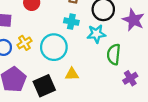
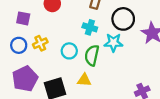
cyan circle: (54, 47) -> (69, 51), size x0.6
green semicircle: (114, 54) -> (92, 55), moved

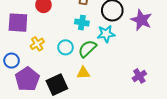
purple square: (23, 18) -> (18, 23), size x1.5
blue circle: (19, 45) -> (12, 61), moved
green semicircle: (92, 55) -> (87, 49), turned 42

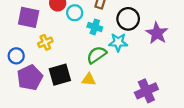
cyan circle: (66, 47) -> (75, 13), moved
purple cross: (139, 76) -> (146, 91), size x1.5
black square: (57, 85) -> (60, 75), moved

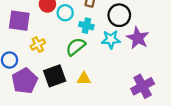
purple star: (157, 33) -> (138, 38), moved
green semicircle: (97, 55) -> (76, 47), moved

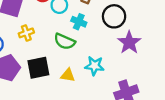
cyan star: (111, 39) -> (94, 66), moved
green semicircle: (76, 47) -> (65, 41), turned -126

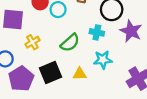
cyan cross: (79, 22) -> (97, 32), moved
green semicircle: (65, 41) -> (70, 43), turned -54

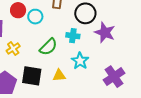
cyan star: (103, 60) -> (80, 61), turned -30
black square: (50, 73) -> (32, 76), turned 35

